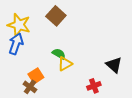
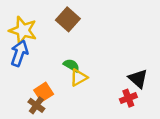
red cross: (94, 86) -> (128, 98), moved

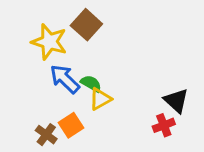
yellow star: (23, 30) -> (49, 42), moved
blue arrow: (19, 53) -> (65, 79), moved, turned -65
orange square: (44, 92) -> (71, 125), moved

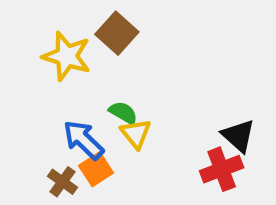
blue arrow: (65, 79) -> (83, 140), moved
yellow triangle: (100, 99) -> (136, 134), turned -40
red cross: (164, 125) -> (222, 169), size x1.4

